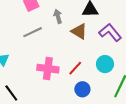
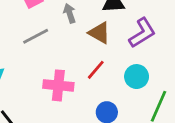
purple L-shape: (110, 32) -> (142, 33), turned 100
red line: (75, 68) -> (96, 70), moved

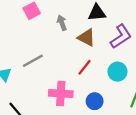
gray line: (36, 36) -> (33, 61), moved
pink cross: (58, 85) -> (61, 94), moved

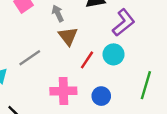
brown triangle: (86, 38) -> (68, 36), moved, turned 30
cyan circle: (117, 72) -> (114, 54), moved

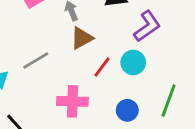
brown triangle: (68, 36) -> (82, 38), turned 35
blue circle: (101, 96) -> (127, 110), moved

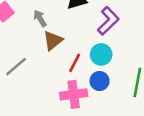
pink cross: (72, 101) -> (74, 94), moved
blue circle: (127, 110) -> (100, 81), moved

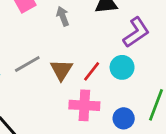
brown triangle: (53, 41) -> (61, 70), moved, turned -30
blue circle: (100, 81) -> (124, 118), moved

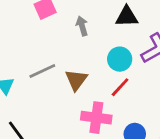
cyan circle: (122, 67) -> (120, 59), moved
red line: (92, 71) -> (120, 87), moved

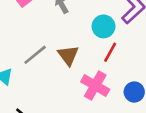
pink cross: (96, 118) -> (95, 86), turned 36

